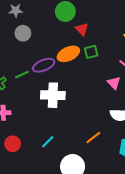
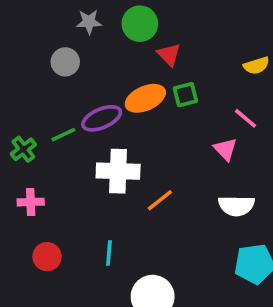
gray star: (16, 10) -> (89, 22), moved
orange line: (93, 138) -> (160, 200), moved
cyan line: (48, 142) -> (109, 253), turned -40

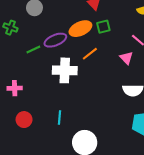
green cross: (23, 149) -> (10, 28), moved, turned -32
orange line: (160, 200) -> (90, 54), moved

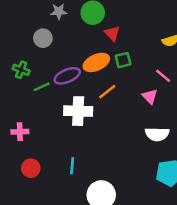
green cross: (10, 28) -> (21, 70), moved

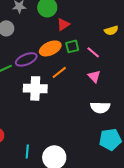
red triangle: (112, 33) -> (63, 24), turned 40
pink line: (163, 76) -> (93, 52), moved
cyan line: (72, 166) -> (27, 151), moved

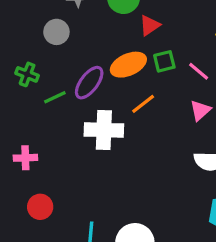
purple ellipse: (26, 59) -> (89, 83), turned -30
pink triangle: (94, 76) -> (200, 110), turned 32

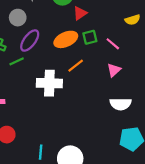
purple ellipse: (89, 83) -> (30, 41), moved

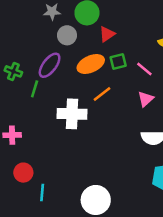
gray circle: (18, 18) -> (67, 35), moved
green line: (17, 61) -> (35, 89), turned -48
cyan line: (41, 152) -> (42, 193), moved

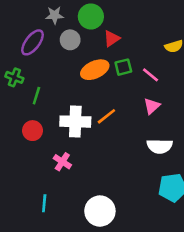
purple ellipse: (50, 65) -> (33, 42), moved
orange line: (102, 94) -> (106, 116), moved
pink cross: (12, 135) -> (62, 162), moved, turned 35
red circle: (23, 173) -> (33, 131), moved

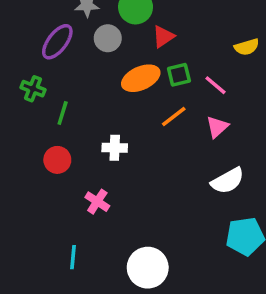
orange line: (106, 116) -> (174, 116), moved
white cross: (75, 122) -> (115, 148), size x0.6
white semicircle: (160, 146) -> (228, 181), turned -30

